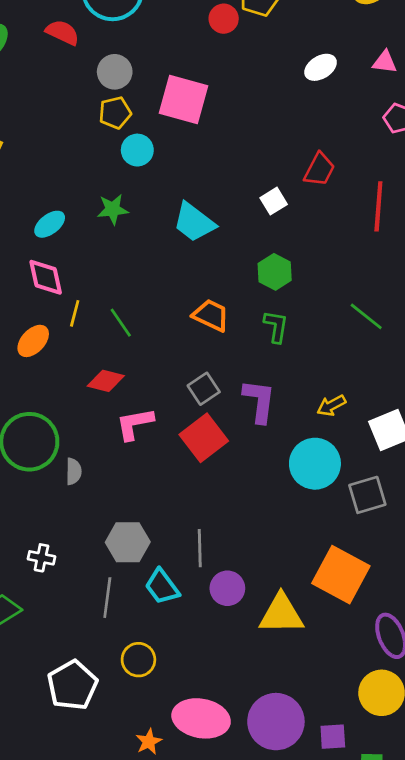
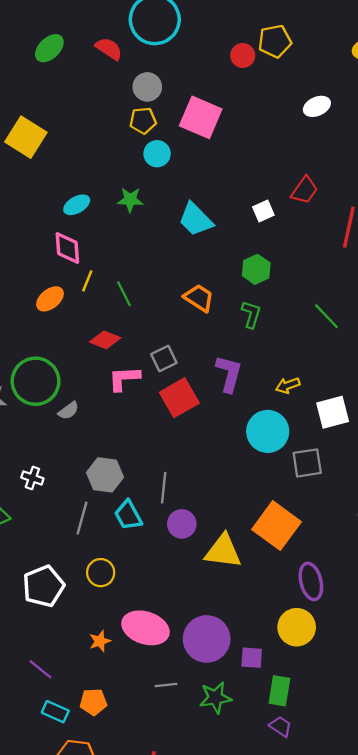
gray square: (204, 389) -> (164, 359), moved
gray semicircle: (74, 471) -> (69, 411), turned 45

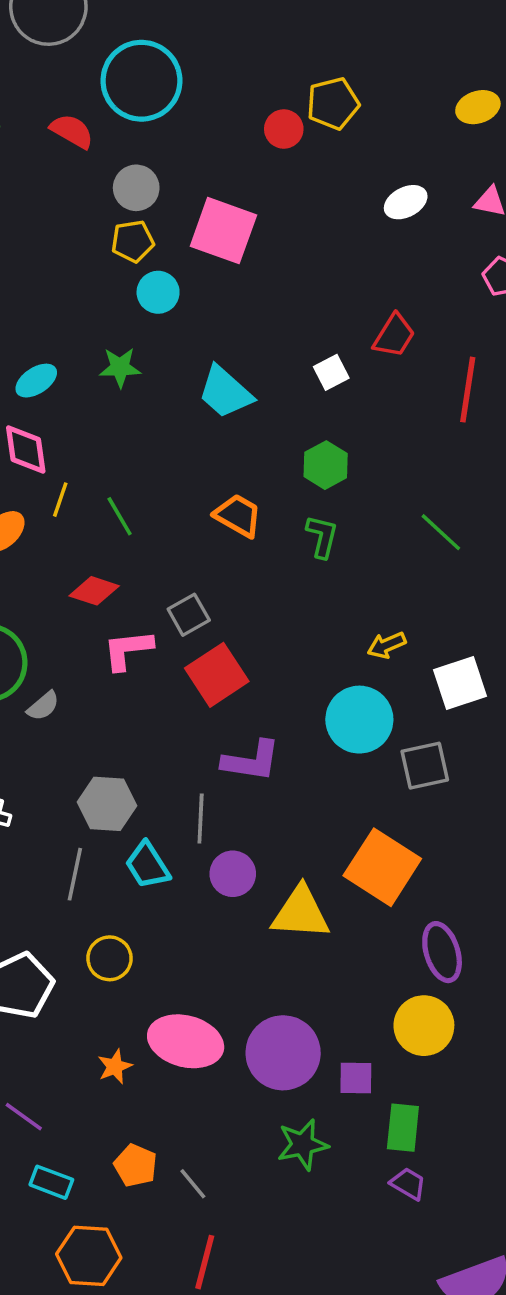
purple L-shape: (229, 374) -> (251, 761), moved, turned 87
gray line: (166, 685) -> (193, 1184), moved, turned 60
orange pentagon: (93, 702) -> (135, 1165), moved, turned 30

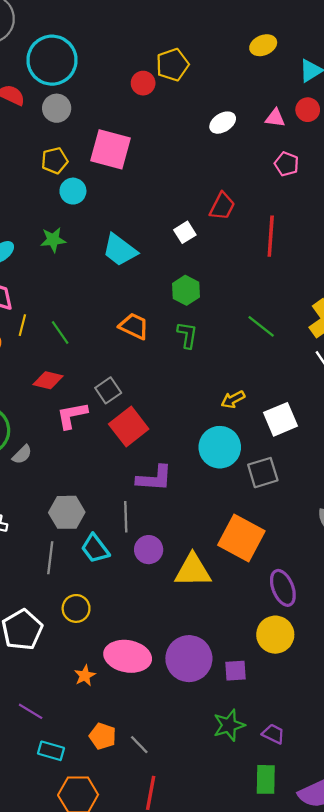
yellow ellipse: (478, 107) -> (263, 45), moved
gray circle: (136, 188) -> (57, 108), moved
green rectangle: (403, 1128) -> (266, 779), moved
green star: (303, 1144) -> (229, 725), moved

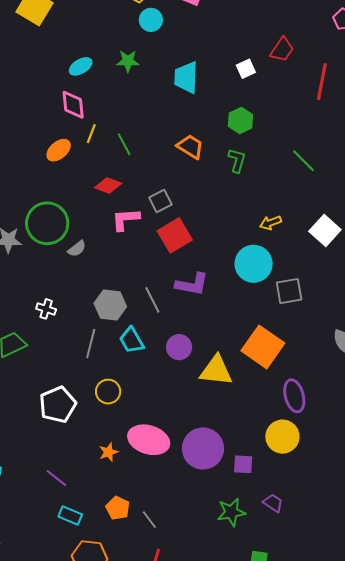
cyan trapezoid: (120, 250) -> (186, 77), turned 48
white square: (281, 419) -> (325, 230), moved, turned -32
gray line: (126, 517) -> (152, 300), moved, turned -32
purple trapezoid: (273, 734) -> (273, 503), moved

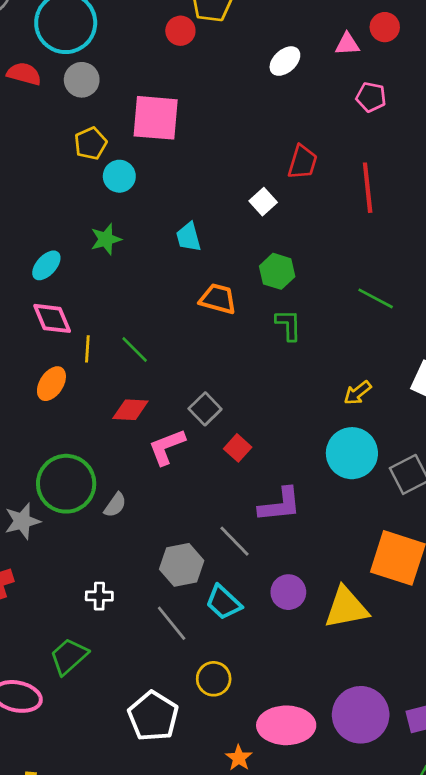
cyan trapezoid: (186, 77) -> (189, 237), size x0.7
orange trapezoid: (190, 147) -> (218, 299), moved
red square: (175, 235) -> (238, 448), size x0.6
gray line: (91, 344) -> (172, 623), turned -36

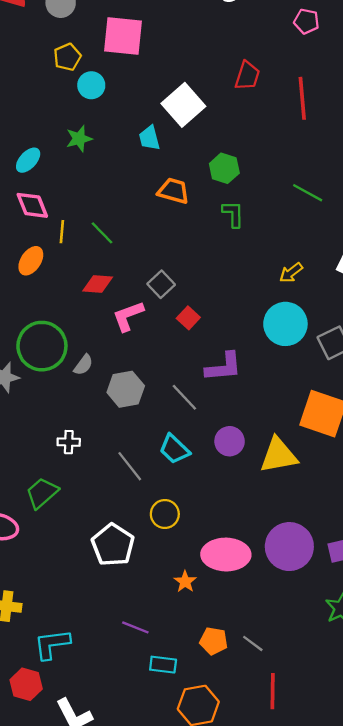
white square: (263, 202) -> (183, 105), moved, size x1.8
gray hexagon: (182, 565) -> (126, 389), moved

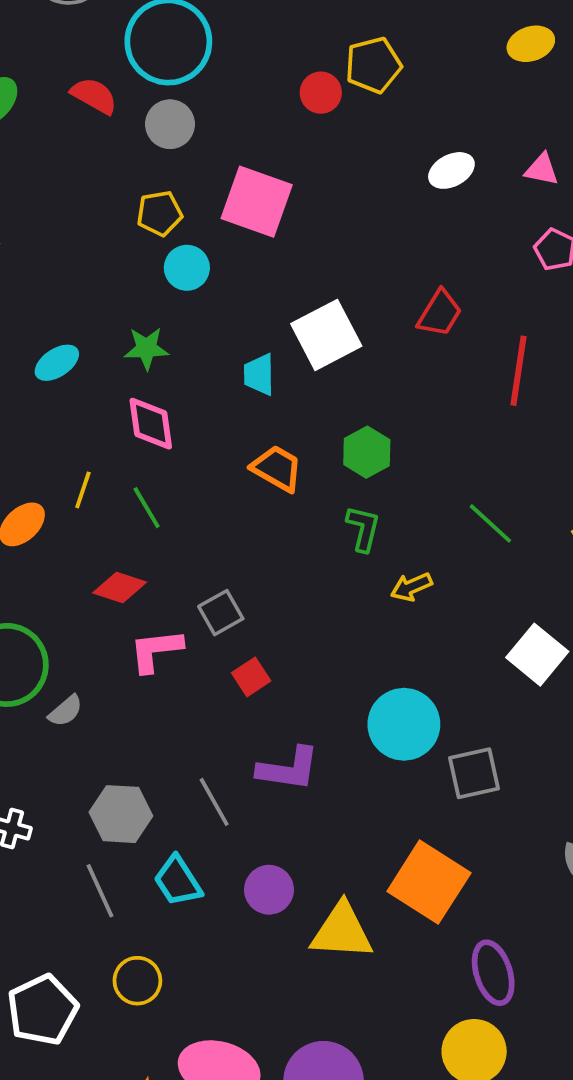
pink diamond: (32, 205) -> (151, 424), moved
yellow arrow: (291, 273) -> (411, 587), moved
gray hexagon: (126, 389) -> (121, 814), moved

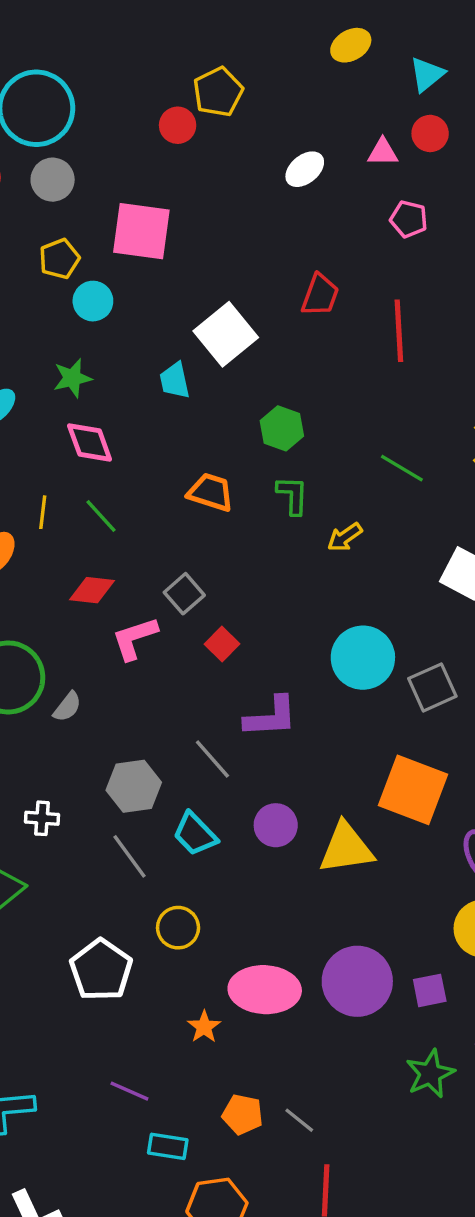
orange trapezoid: (277, 468) -> (211, 492), moved

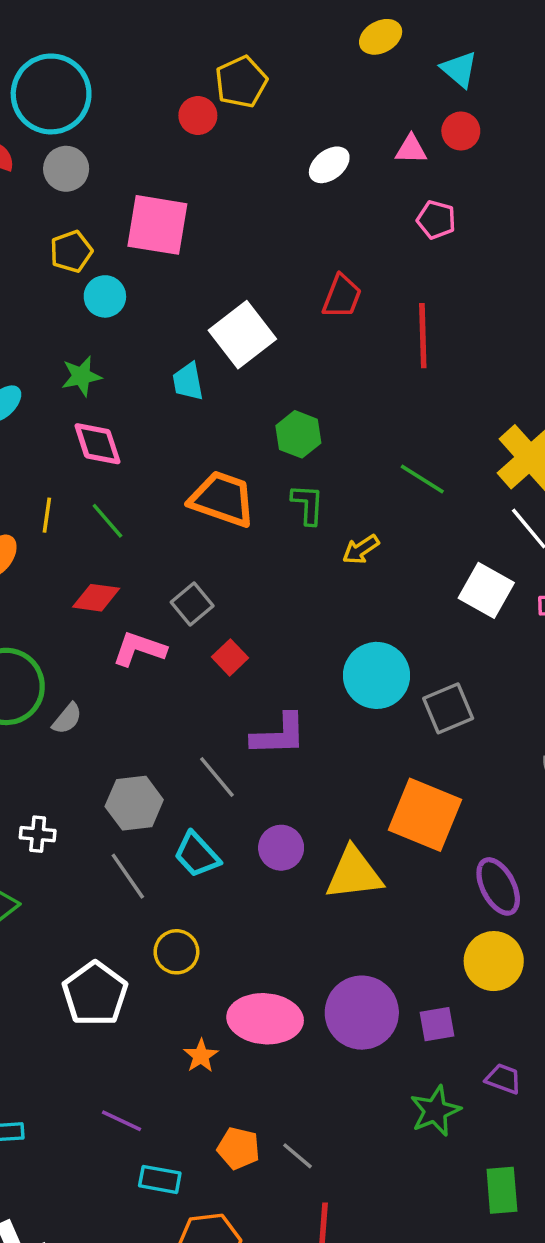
cyan triangle: (427, 74) -> (459, 69), turned -42
orange trapezoid: (211, 492) -> (222, 499), size x1.4
pink L-shape: (135, 638) -> (139, 649), turned 36

